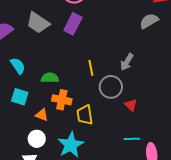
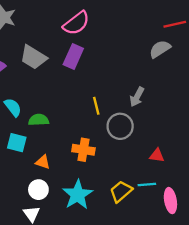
green semicircle: (50, 78) -> (39, 120), moved
orange cross: (62, 100) -> (83, 150), moved
red triangle: (131, 105) -> (157, 155), moved, turned -32
yellow trapezoid: (85, 115) -> (121, 191), moved, turned 60

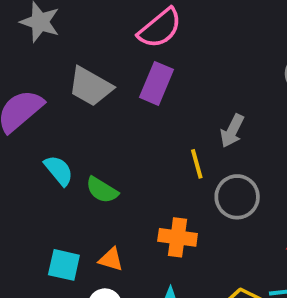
gray arrow: (137, 97) -> (232, 131), moved
green semicircle: (39, 120) -> (102, 190), turned -144
cyan square: (17, 143) -> (64, 265), moved

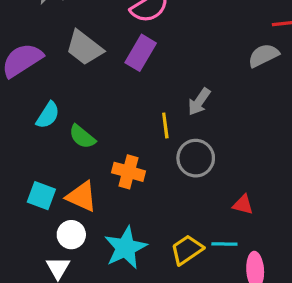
cyan semicircle: (59, 170) -> (48, 115), turned 64
orange cross: (178, 237) -> (129, 172), moved
orange triangle: (111, 259) -> (82, 196), size x1.5

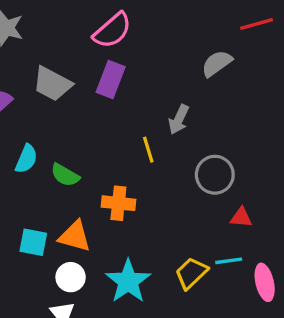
gray semicircle: (263, 55) -> (217, 63), moved
gray circle: (196, 158) -> (215, 175), moved

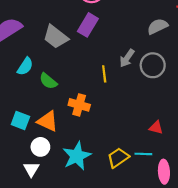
gray trapezoid: (52, 84) -> (56, 37), moved
gray circle: (215, 175) -> (153, 65), moved

